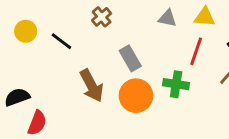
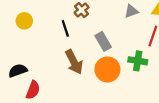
gray triangle: (167, 18) -> (131, 11), turned -32
black line: (61, 41) -> (65, 28), moved, turned 35

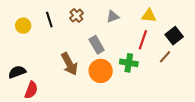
gray triangle: (131, 11) -> (113, 17), moved
black line: (65, 28) -> (49, 20), moved

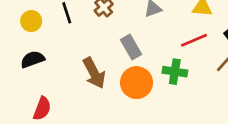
red line: (143, 40) -> (194, 40), turned 48
black semicircle: (17, 72) -> (33, 59), moved

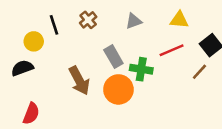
yellow circle: (31, 21) -> (34, 41), moved
green cross: (175, 72) -> (141, 69), moved

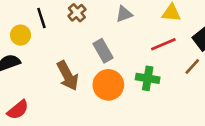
green cross: (141, 69) -> (148, 78), moved
red semicircle: (31, 113) -> (18, 110), turned 30

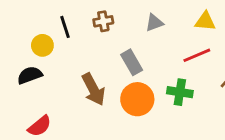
brown cross: (77, 13) -> (103, 21), turned 30

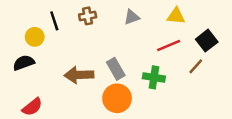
gray rectangle: (132, 62) -> (116, 69), moved
brown arrow: (93, 89) -> (79, 75), turned 116
orange circle: (137, 99) -> (117, 98), moved

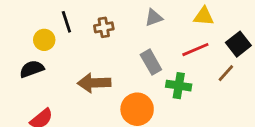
brown cross: (88, 16) -> (104, 27), moved
gray rectangle: (116, 69) -> (151, 62), moved

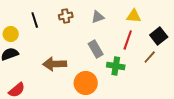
brown cross: (104, 27) -> (66, 16), moved
yellow circle: (44, 40) -> (11, 34), moved
red line: (195, 50) -> (128, 40), turned -48

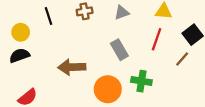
green cross: (116, 66) -> (141, 81), moved

